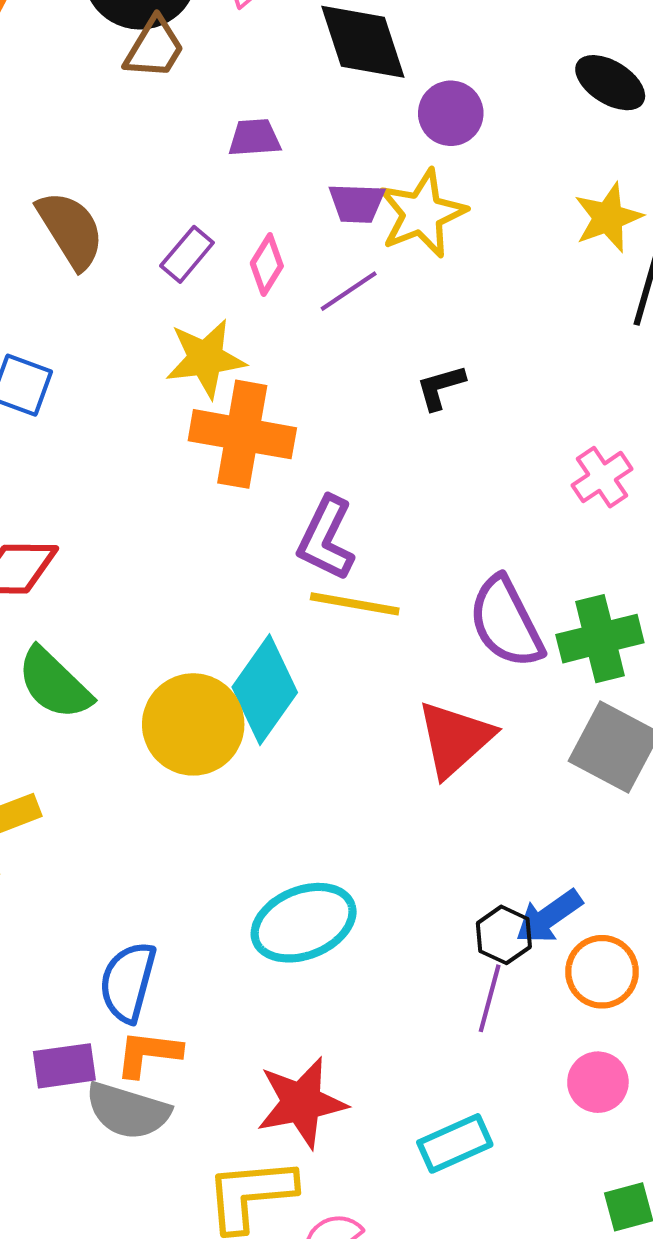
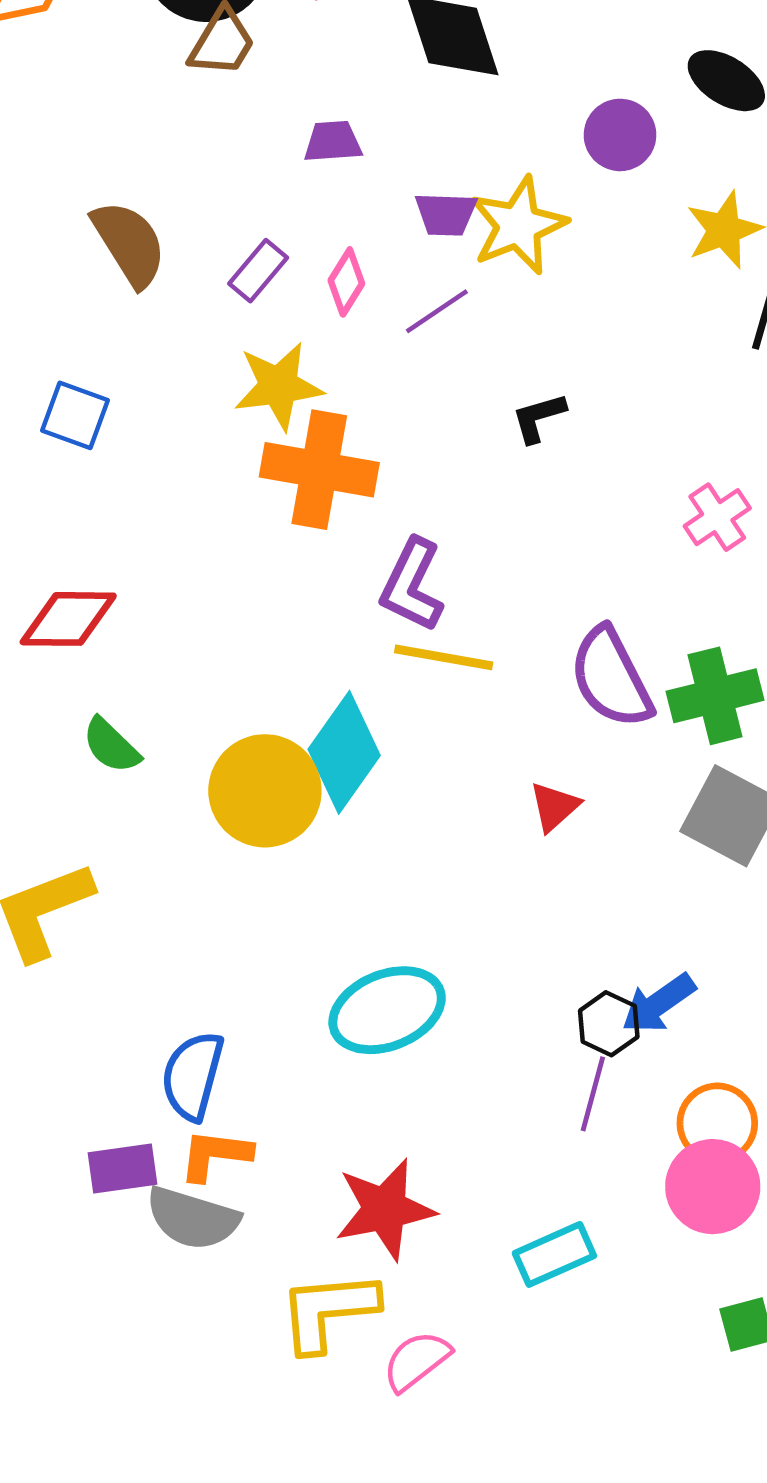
purple circle: (451, 113) -> (620, 135), moved
green semicircle: (54, 684) -> (111, 746), size x0.7
red triangle: (455, 739) -> (554, 807), size x0.6
orange circle: (602, 972) -> (717, 1123), moved
pink circle: (598, 1082) -> (713, 1187), size x1.4

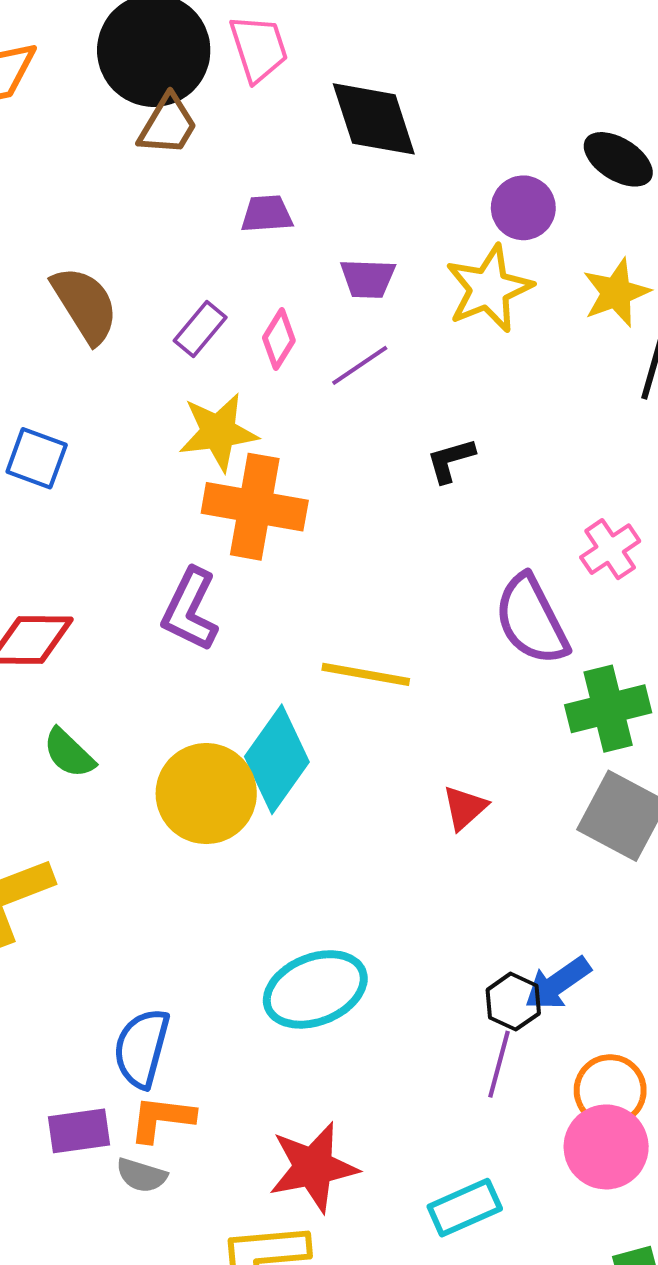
yellow star: (518, 225) -> (489, 289), moved
purple L-shape: (412, 585) -> (190, 610), moved
purple semicircle: (611, 678) -> (531, 620), moved
gray semicircle: (193, 1218) -> (142, 1175), size x0.6

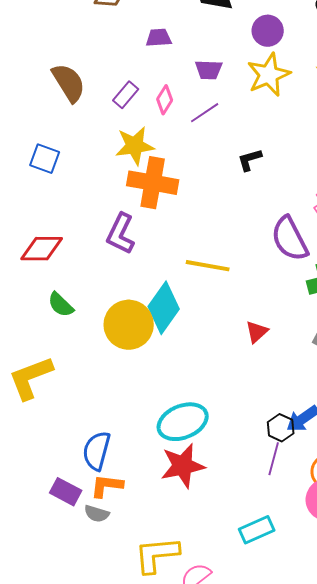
purple circle: (523, 208) -> (268, 31), moved
purple rectangle: (79, 1131) -> (66, 492), turned 36
red star: (313, 1167) -> (183, 466), moved

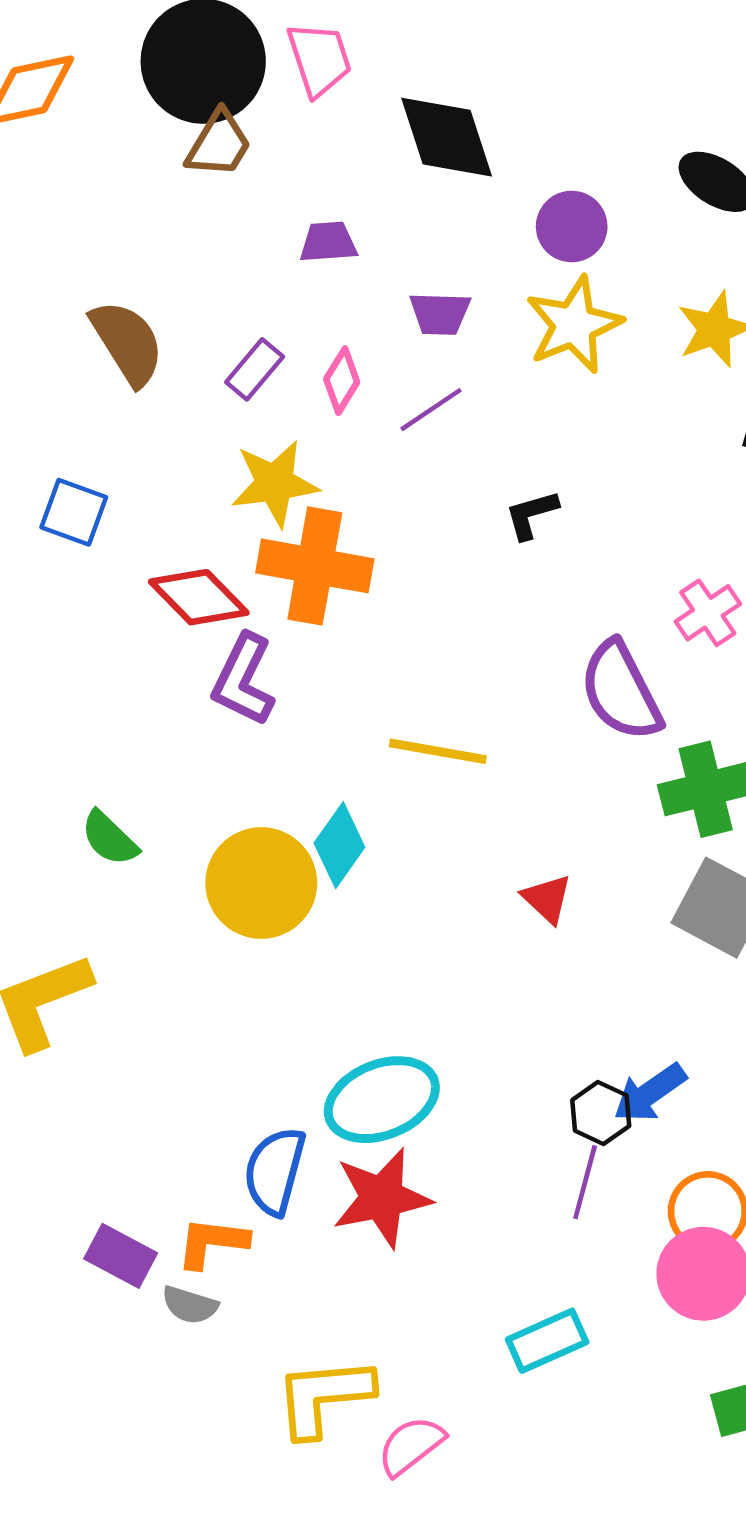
red diamond: (42, 249) -> (199, 597), moved, turned 45
cyan diamond: (164, 308) -> (339, 845), size x0.7
red triangle: (257, 332) -> (547, 899), turned -35
blue semicircle: (97, 451) -> (275, 1171), moved

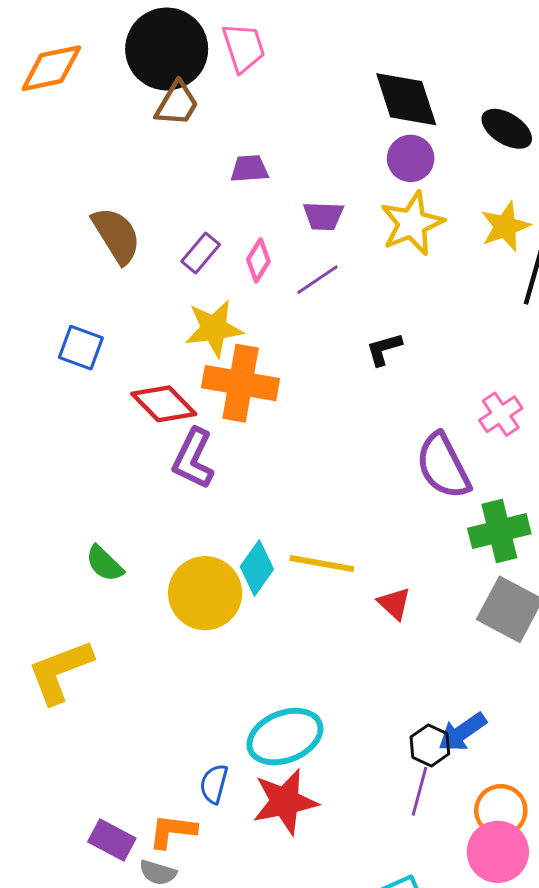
black diamond: (447, 137) -> (406, 99), moved
yellow line: (438, 751) -> (322, 564), moved
blue semicircle: (275, 1171) -> (214, 784), size x0.7

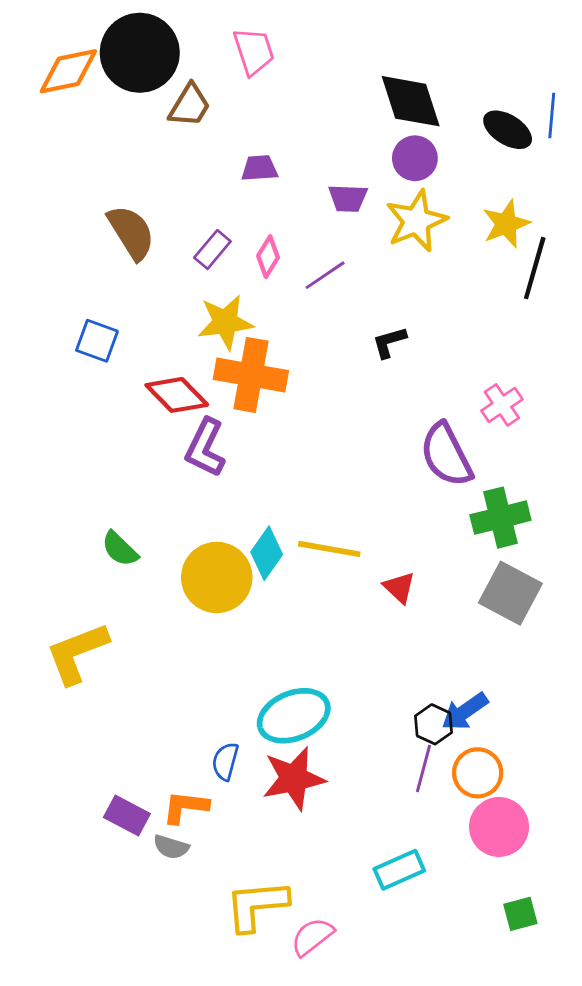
black circle: (167, 49) -> (140, 53), moved
purple trapezoid: (323, 216) -> (348, 198), moved
orange circle: (501, 810) -> (478, 773), moved

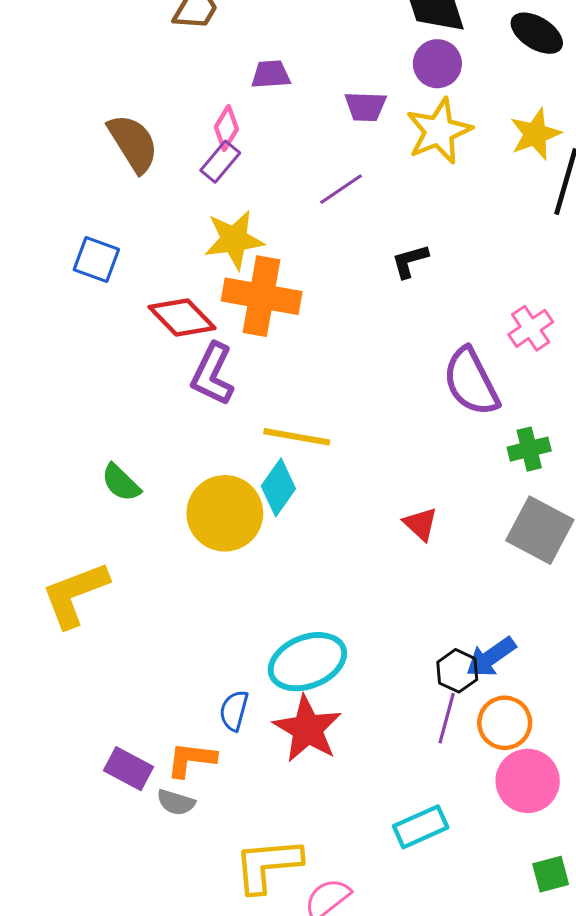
pink diamond: (268, 257) -> (226, 128), moved
green cross: (500, 518) -> (529, 449), size x0.7
yellow line: (329, 549) -> (297, 437), moved
red star: (294, 778) -> (307, 729), turned -30

